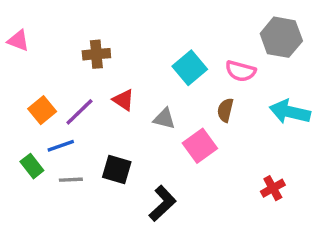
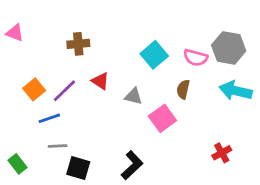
gray hexagon: (281, 37) -> (229, 48), moved
green rectangle: (32, 166) -> (18, 164), moved
black square: (117, 170) -> (78, 168), moved

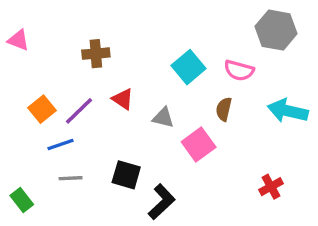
gray hexagon: (229, 48) -> (276, 30), moved
black square: (78, 168) -> (126, 175), moved

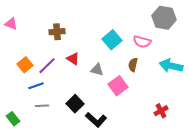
black square: (126, 175) -> (75, 104), turned 30
black L-shape: (162, 202) -> (96, 120), turned 85

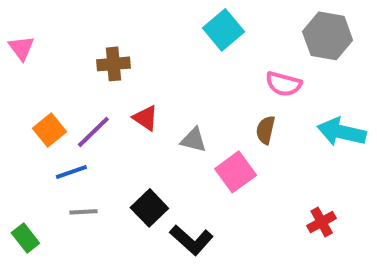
pink triangle: (11, 24) -> (21, 48), turned 32
cyan square: (112, 40) -> (224, 30), moved

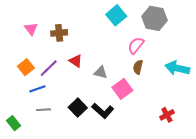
gray hexagon: (328, 36) -> (155, 18), moved
pink triangle: (21, 48) -> (31, 29), moved
pink semicircle: (284, 84) -> (136, 45), moved, turned 114
black L-shape: (192, 240) -> (103, 111), moved

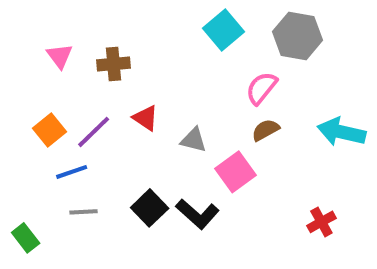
brown semicircle: (138, 67) -> (265, 130), turned 48

